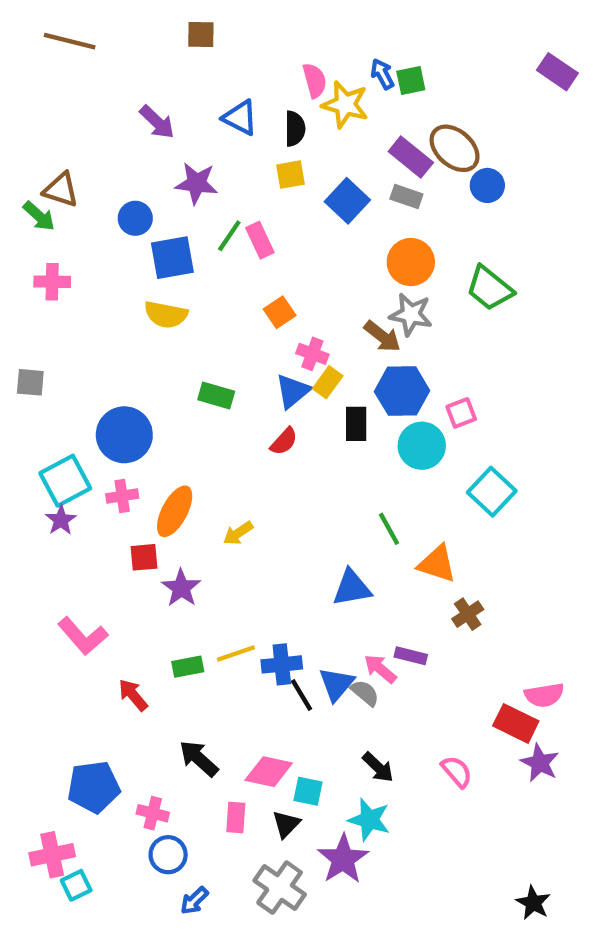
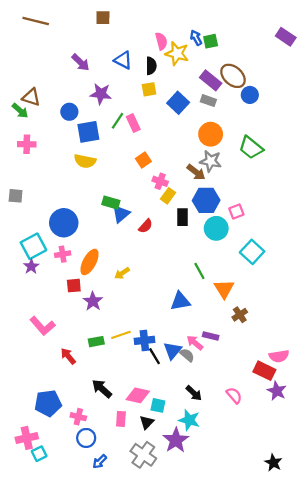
blue triangle: (293, 391) -> (121, 214), moved
orange triangle: (437, 564) -> (224, 289), turned 40

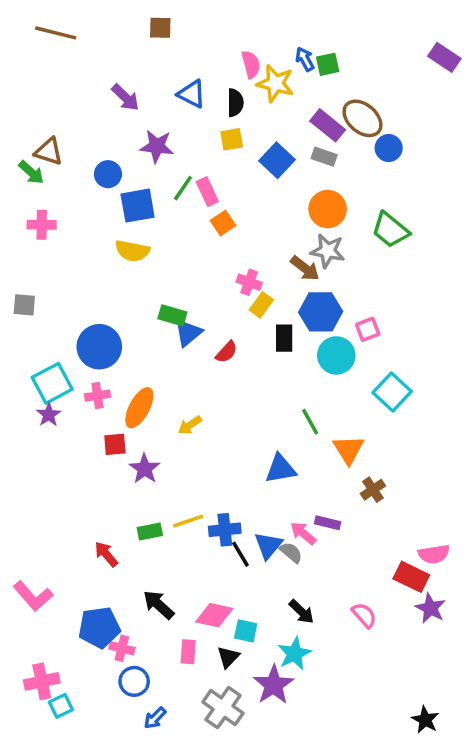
orange square: (143, 160) -> (223, 223), moved
pink L-shape: (42, 326) -> (33, 596), moved
blue pentagon: (48, 403) -> (99, 627), moved
cyan star: (189, 420) -> (294, 654), turned 30

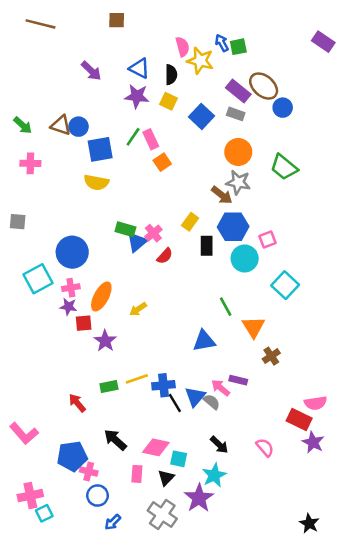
yellow square: (232, 139) -> (169, 101), turned 36
purple star: (157, 146) -> (137, 96), moved
brown triangle: (49, 151) -> (61, 125), moved
pink cross: (249, 282) -> (153, 233), moved, turned 30
purple star: (49, 415) -> (68, 307), moved, turned -30

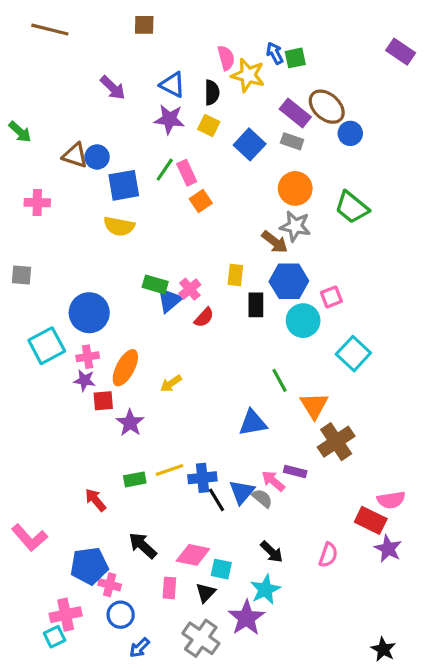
green arrow: (23, 125) -> (20, 132), moved
yellow rectangle: (190, 222) -> (235, 275), turned -30
brown cross: (271, 356) -> (336, 442), size x1.6
pink semicircle: (265, 447) -> (328, 555), turned 60
pink cross: (30, 496) -> (66, 615), moved

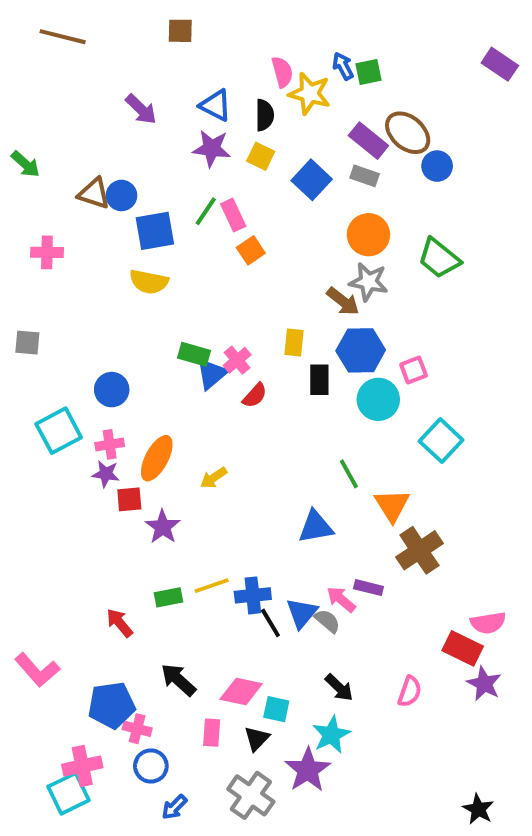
blue circle: (89, 313) -> (112, 390), size x0.7
cyan square: (55, 637) -> (69, 793), size x1.5

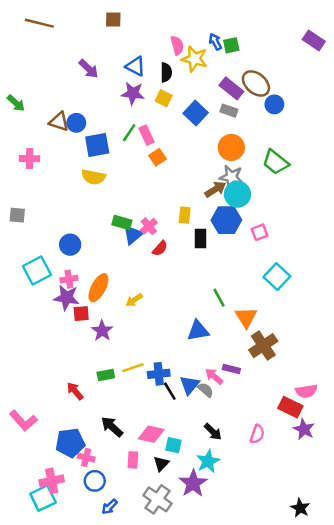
brown arrow: (343, 301) -> (215, 189), turned -70
cyan circle: (378, 399) -> (237, 194), moved
purple star: (106, 474) -> (66, 298), size x1.5

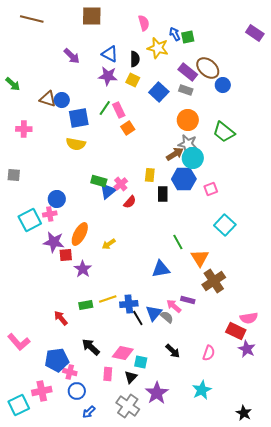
brown square: (113, 19) -> (92, 16), size x1.5
pink semicircle: (177, 45) -> (144, 23), moved
pink cross: (69, 279) -> (50, 214), moved
cyan star: (208, 461) -> (202, 390), moved
cyan square: (43, 498) -> (19, 405), moved

